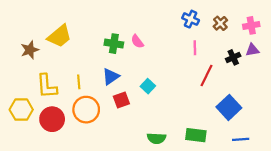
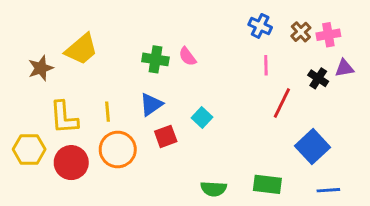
pink cross: (251, 25) -> (328, 35), moved
black cross: (233, 57) -> (318, 78), turned -32

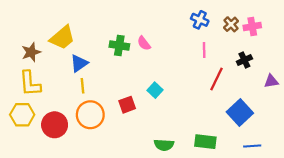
purple triangle: (344, 68) -> (271, 81), moved
black cross: (318, 78) -> (244, 60), turned 32
blue triangle: (151, 104) -> (79, 63), moved
yellow L-shape: (64, 118) -> (30, 83), moved

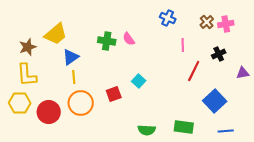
blue cross: (200, 20) -> (168, 18), moved

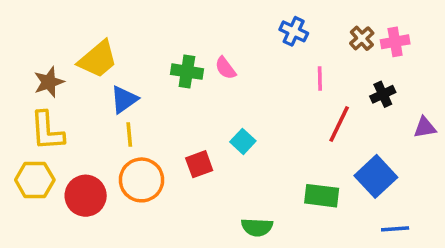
green rectangle: (184, 127) -> (322, 196), moved

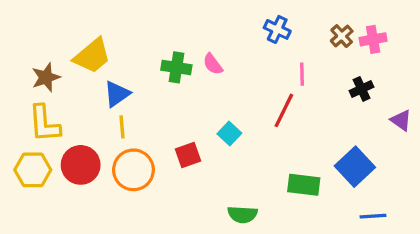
red line: (339, 124) -> (284, 110), moved
purple triangle: (425, 127) -> (401, 120), turned 45
red circle: (86, 196) -> (81, 165), moved

